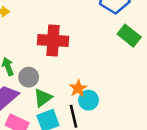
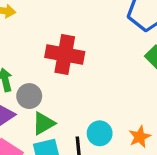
orange star: (78, 88) -> (140, 137), moved

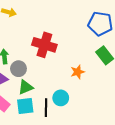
orange star: (140, 137) -> (78, 72), moved

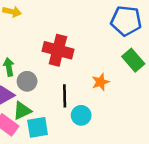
green triangle: (26, 87) -> (22, 111), moved
black line: (46, 108) -> (65, 96), moved

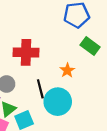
cyan circle: (81, 115) -> (58, 102), size x1.6

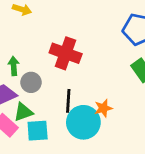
orange star: (67, 70) -> (103, 108), moved

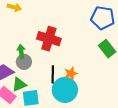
green arrow: (14, 66) -> (21, 51), moved
orange star: (103, 108) -> (71, 73), moved

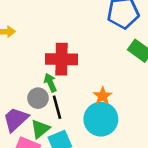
green arrow: (21, 51) -> (50, 83), moved
black line: (53, 74) -> (57, 107), moved

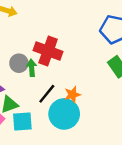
gray circle: (38, 98) -> (19, 63), moved
black line: (57, 107) -> (47, 94), moved, turned 35

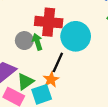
orange star: (72, 94) -> (51, 79), moved
cyan circle: (64, 114) -> (76, 36), moved

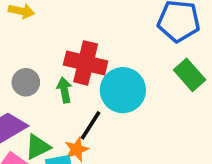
gray circle: (24, 41) -> (26, 82), moved

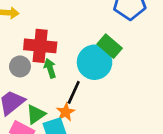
red cross: (86, 63) -> (40, 46), moved
green rectangle: (190, 75) -> (110, 46), moved

